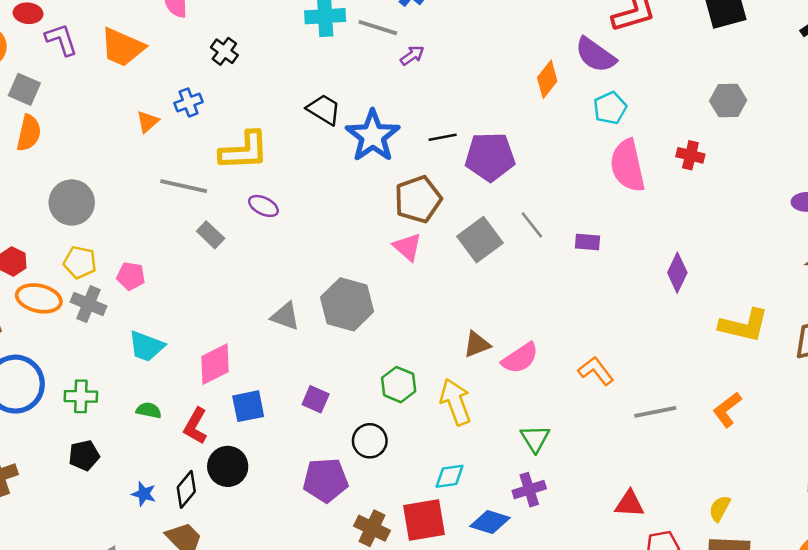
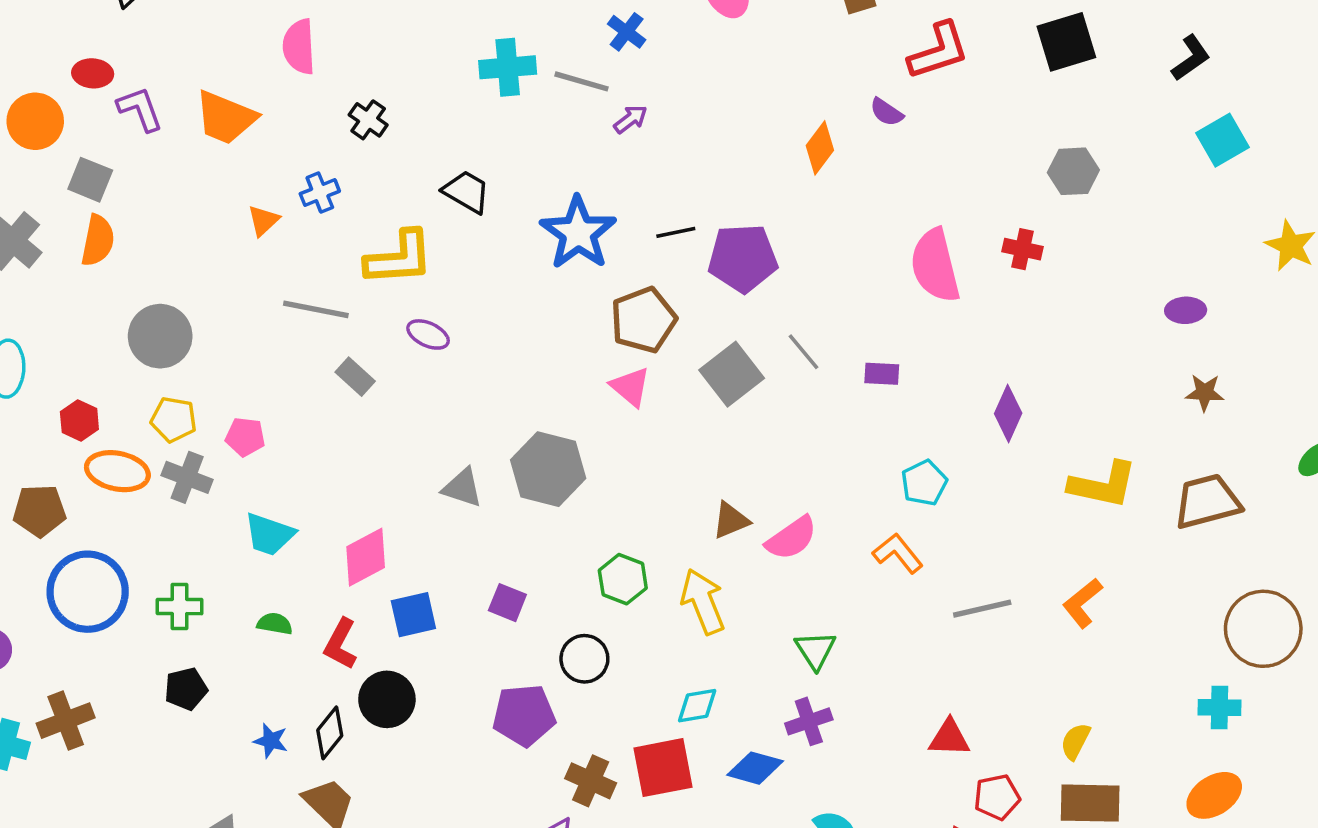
purple semicircle: (595, 55) -> (886, 112), size x0.6
cyan pentagon: (610, 108) -> (924, 483), moved
black trapezoid: (324, 110) -> (466, 192), moved

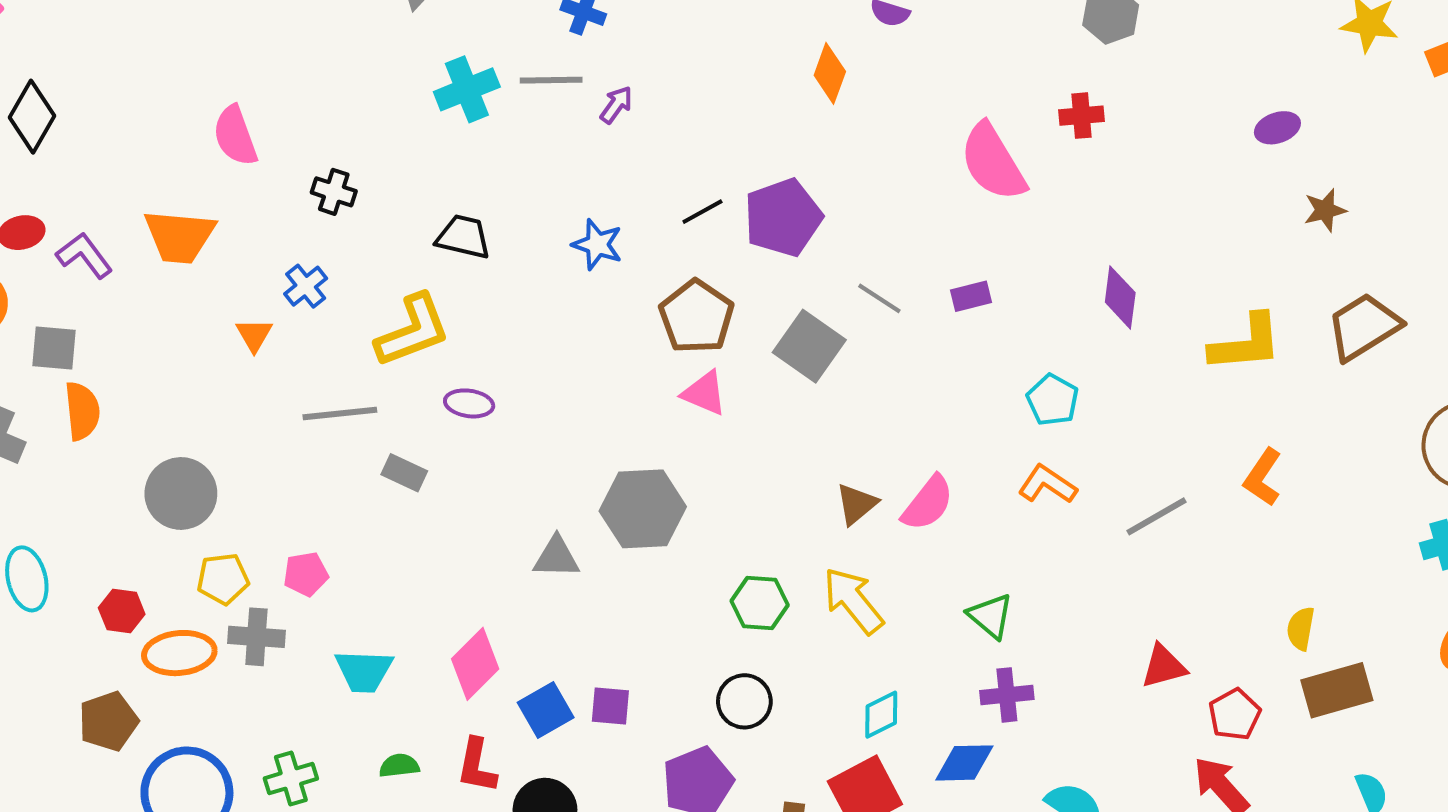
blue star: (578, 233) -> (597, 245), size x0.6
purple square: (507, 603) -> (610, 706), moved
purple cross: (809, 721) -> (1007, 695), turned 30

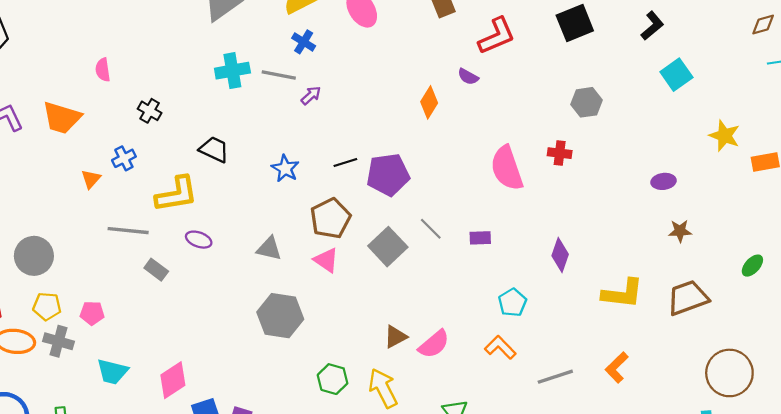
pink semicircle: (235, 136) -> (103, 70), size x0.7
gray triangle: (556, 557) -> (269, 249), moved

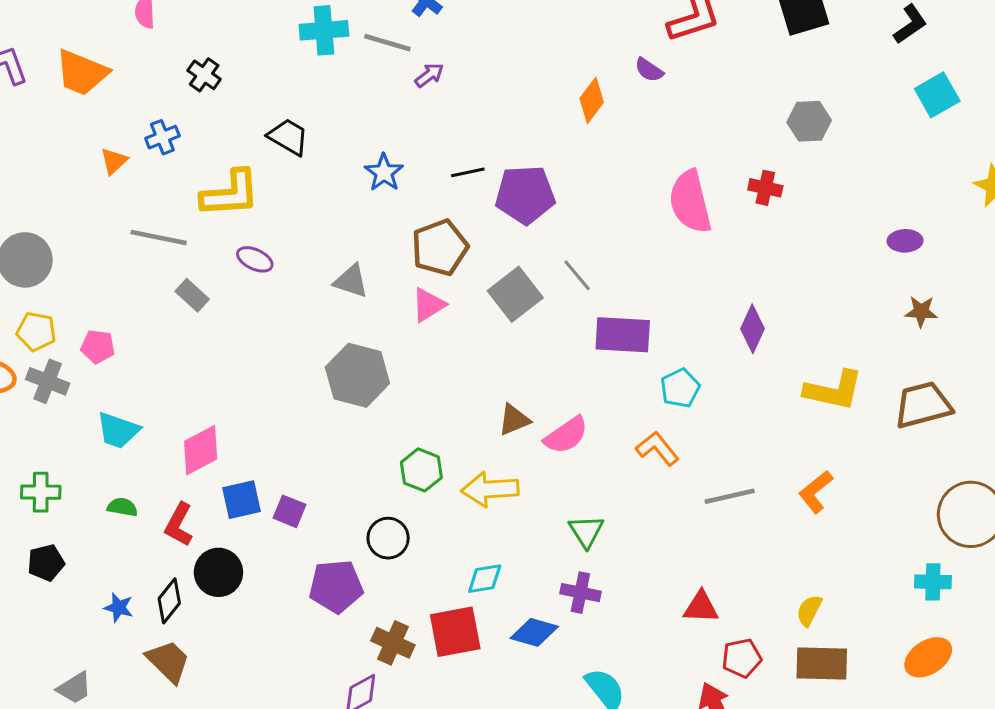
purple rectangle: (480, 238) -> (623, 335), moved, size x1.8
pink triangle: (326, 260) -> (428, 305), turned 48
yellow arrow: (383, 388) -> (490, 489), turned -72

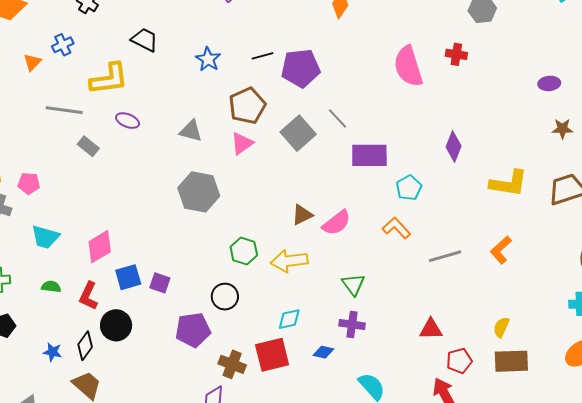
blue diamond: (534, 632) -> (323, 352), size x0.7

